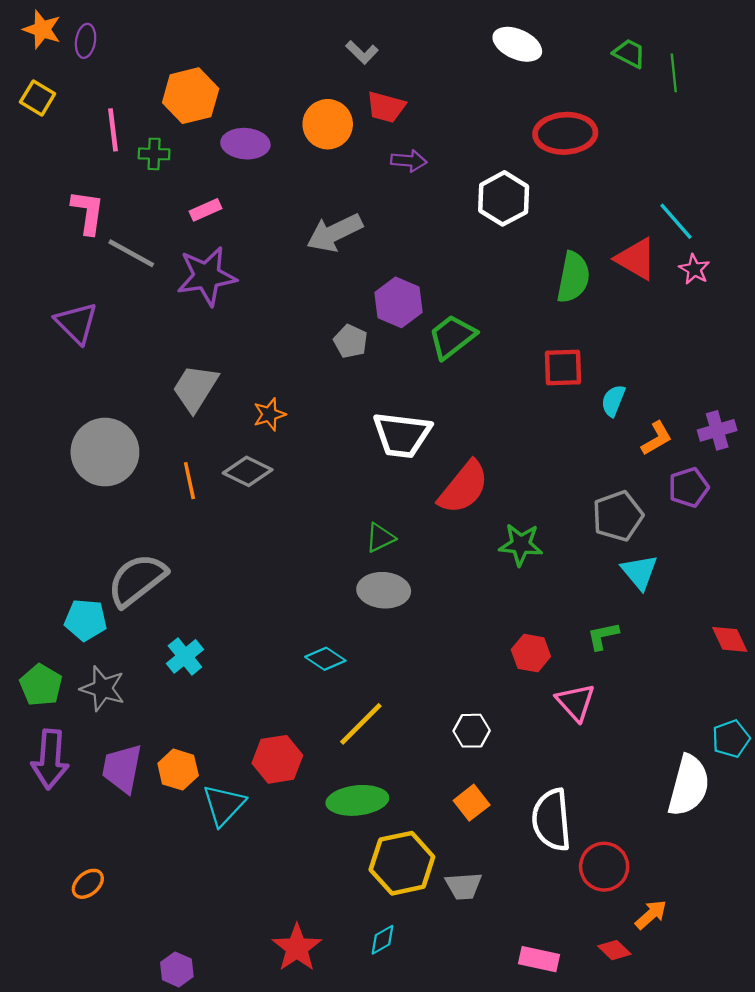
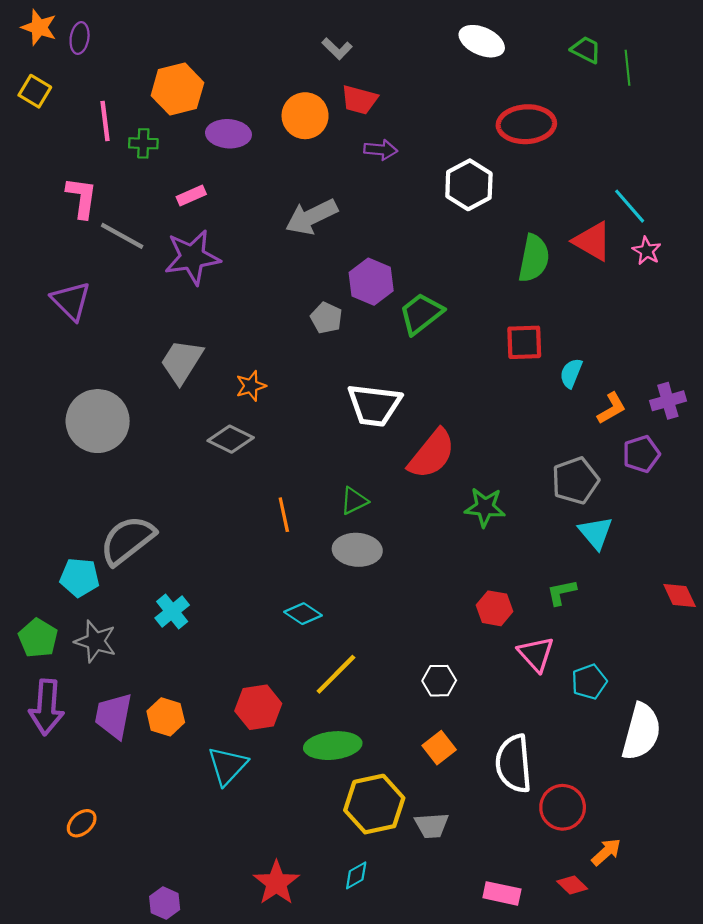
orange line: (189, 481) -> (284, 515), moved
cyan pentagon: (731, 739) -> (589, 682), moved
cyan triangle: (224, 805) -> (227, 766), moved

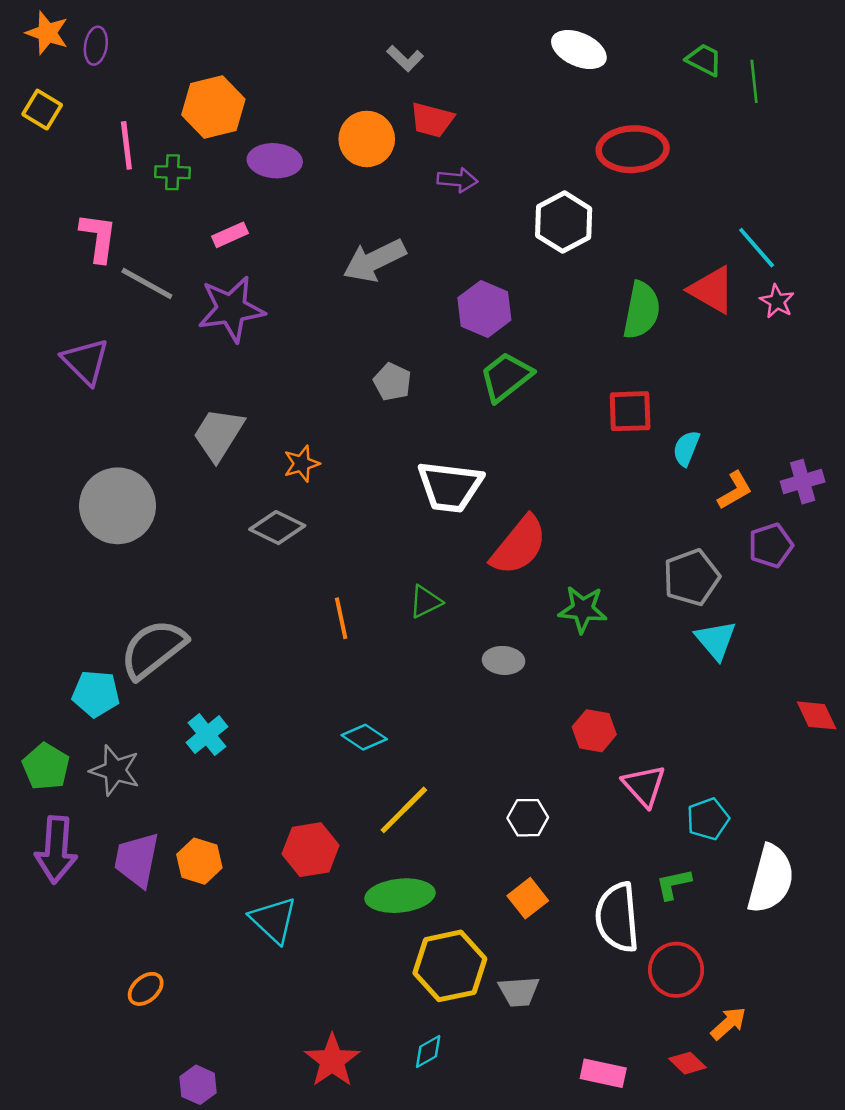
purple hexagon: (371, 282) -> (484, 309), moved
gray ellipse: (357, 550) -> (504, 660), moved, size x0.7
green L-shape: (562, 592) -> (673, 884), moved
cyan triangle: (227, 766) -> (273, 920), turned -30
orange ellipse: (82, 823) -> (146, 989), moved

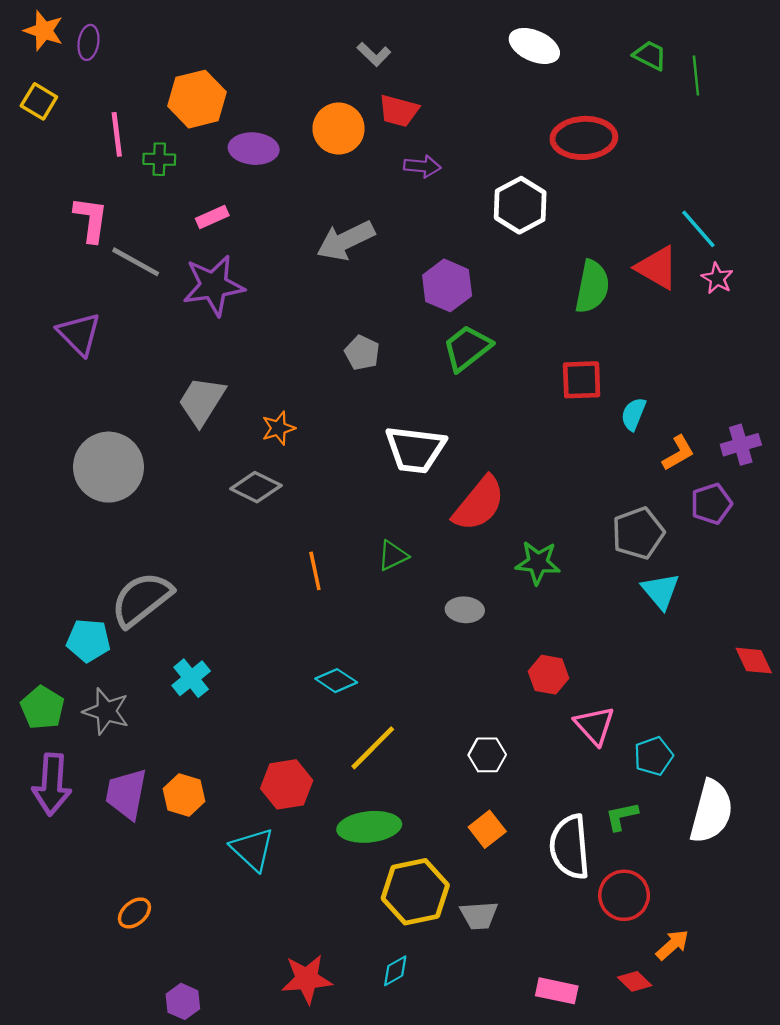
red star: (332, 1060) -> (307, 979), turned 30

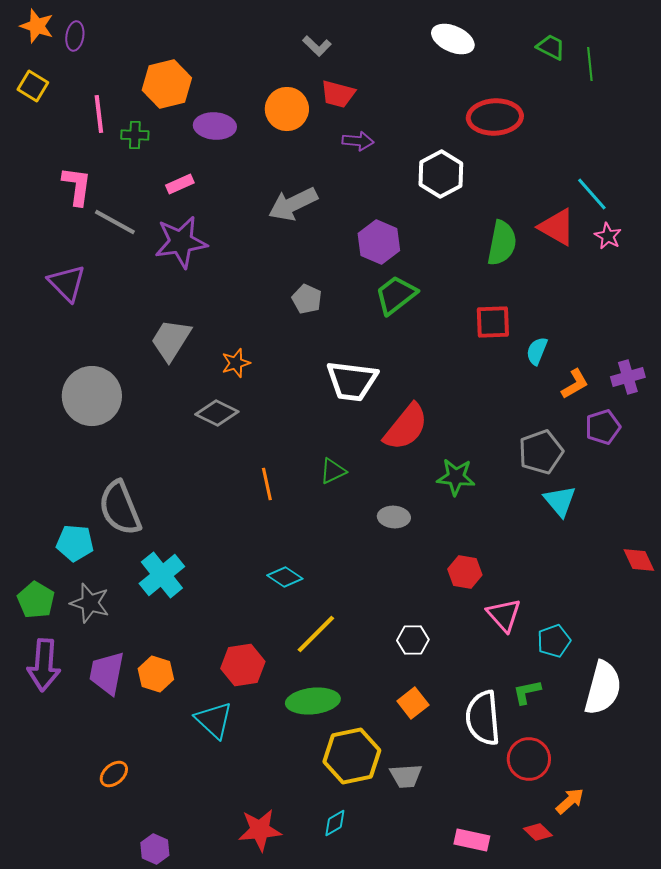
gray semicircle: (142, 599) -> (120, 508), turned -74
cyan cross: (191, 678) -> (162, 575), size x1.4

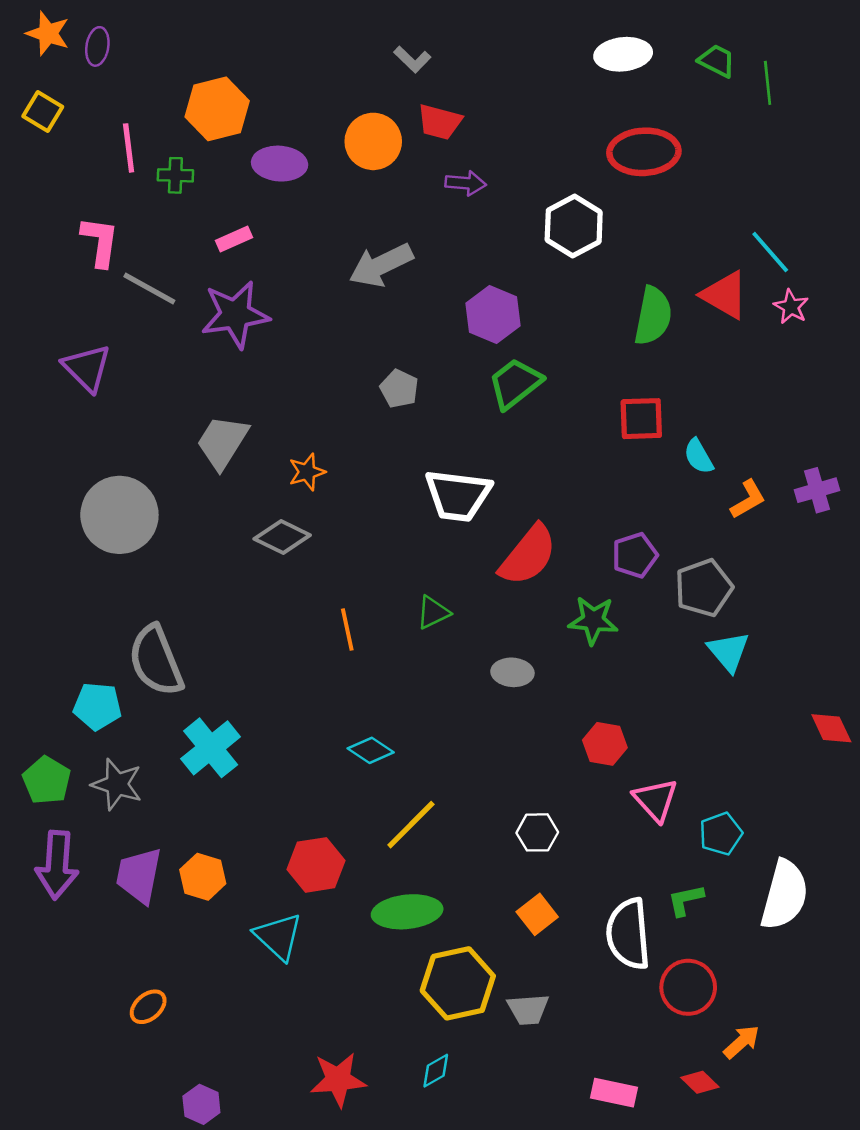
white ellipse: (453, 39) -> (623, 54), moved, turned -30
cyan semicircle: (537, 351) -> (699, 456), turned -52
purple pentagon: (603, 427) -> (635, 555), moved

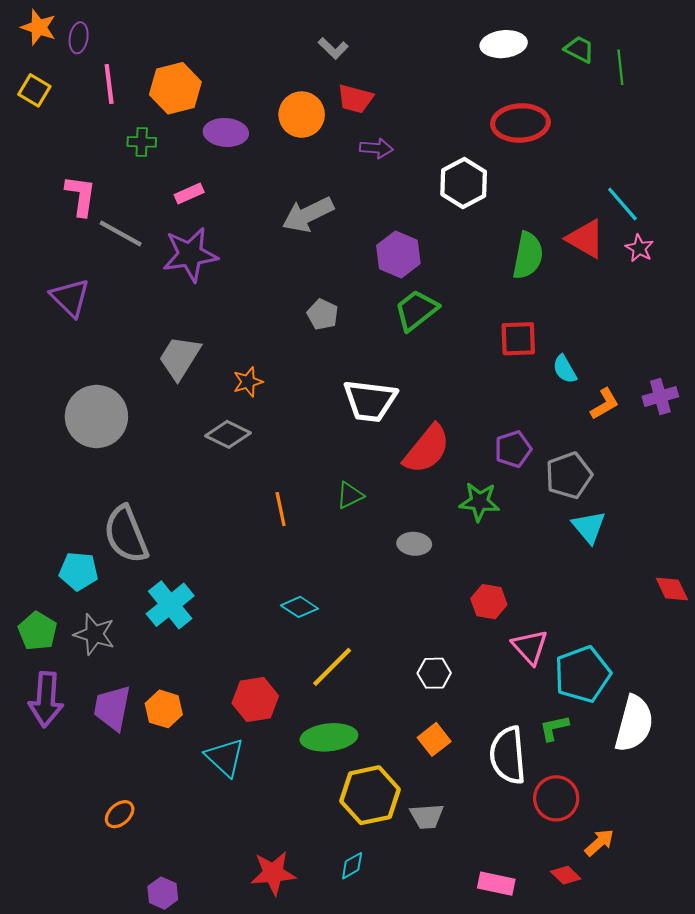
pink line: (129, 148) -> (109, 84), moved
cyan pentagon: (721, 834) -> (582, 674), size x1.6

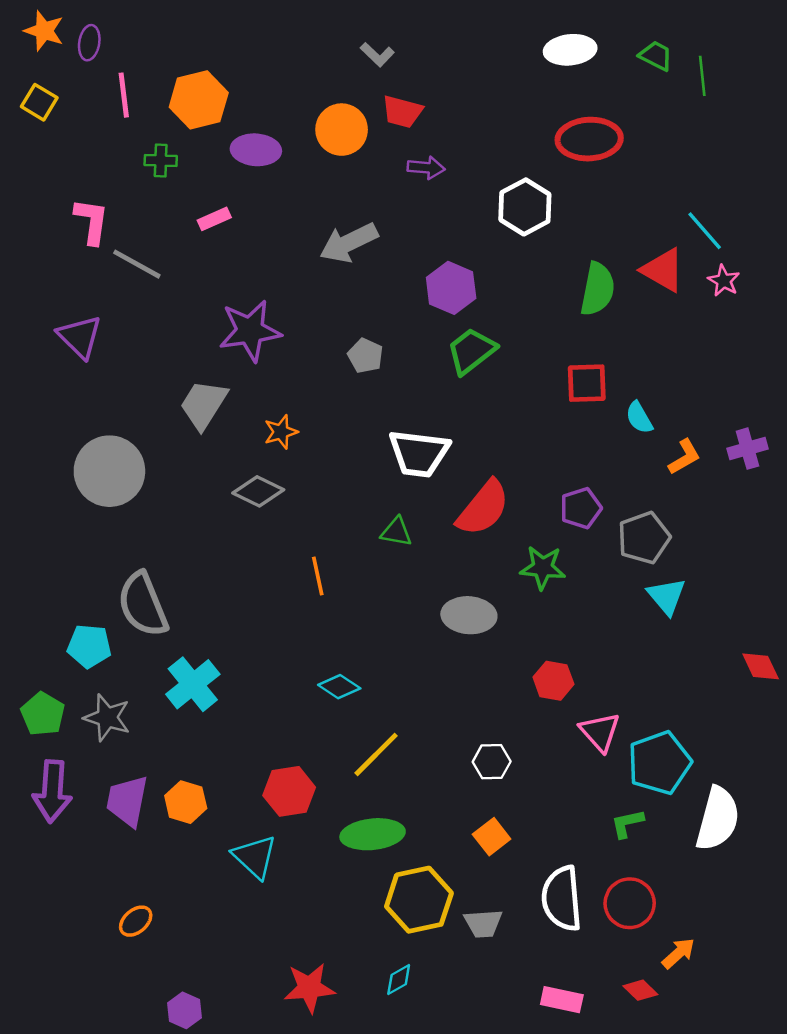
purple star: (190, 254) -> (250, 331), moved
green triangle: (350, 495) -> (396, 532), moved, turned 36
gray ellipse: (414, 544) -> (469, 615), size x1.4
white semicircle: (508, 755) -> (562, 898), moved

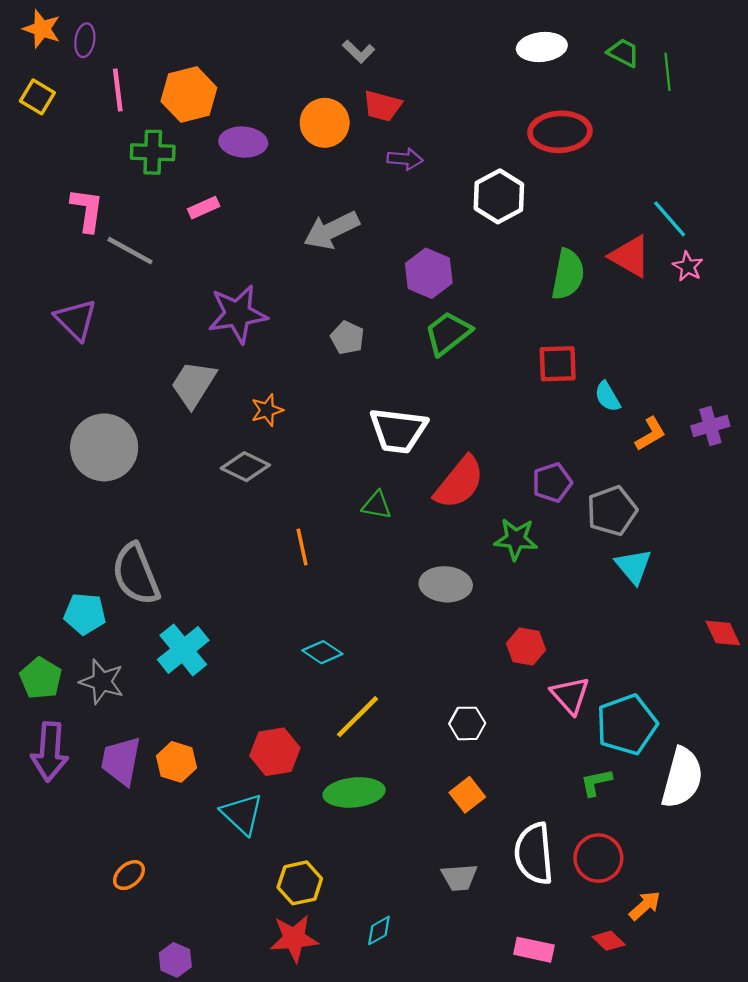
green cross: (161, 161) -> (153, 152), size x1.4
yellow hexagon: (419, 900) -> (300, 883), moved, size x0.7

